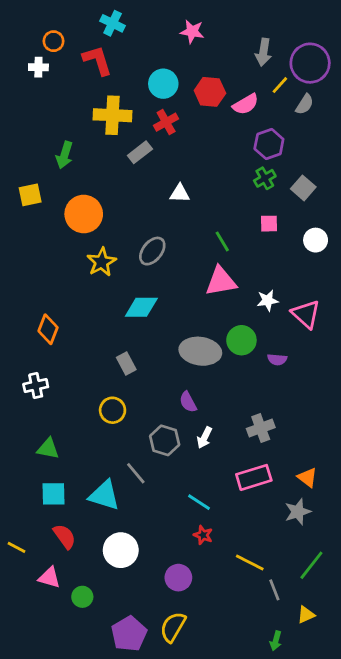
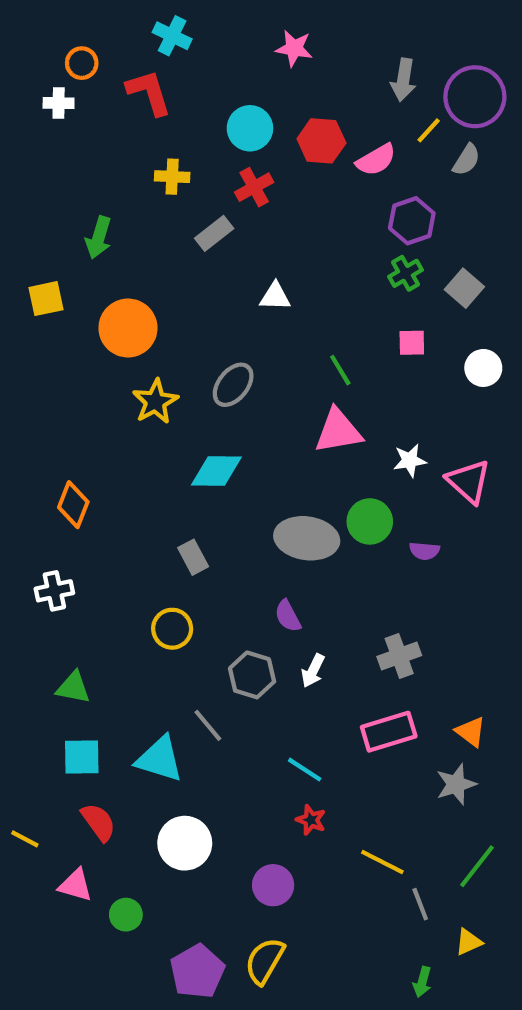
yellow cross: (113, 115) -> (172, 177), size x0.6

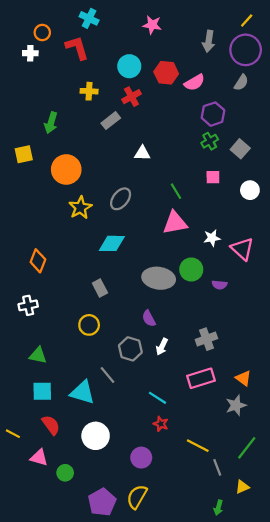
yellow line: (429, 130) -> (247, 21), moved

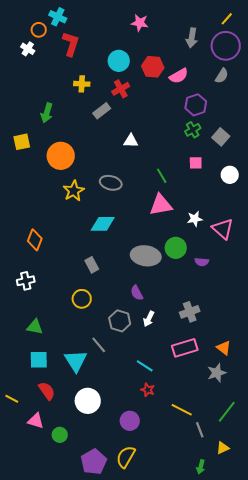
cyan cross: (89, 18) -> (58, 17), moved
red L-shape: (77, 48) -> (71, 44), turned 35
white cross: (30, 53) -> (28, 49), turned 32
gray ellipse: (121, 199) -> (111, 183), turned 65
cyan triangle: (83, 392) -> (76, 361), turned 40

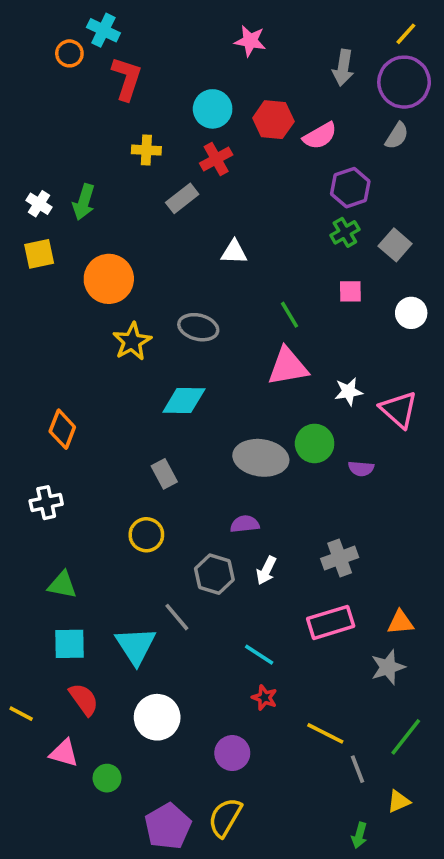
white cross: (28, 49) -> (39, 204), moved
purple semicircle: (137, 293) -> (245, 524), turned 112
orange triangle: (224, 348) -> (400, 622), turned -42

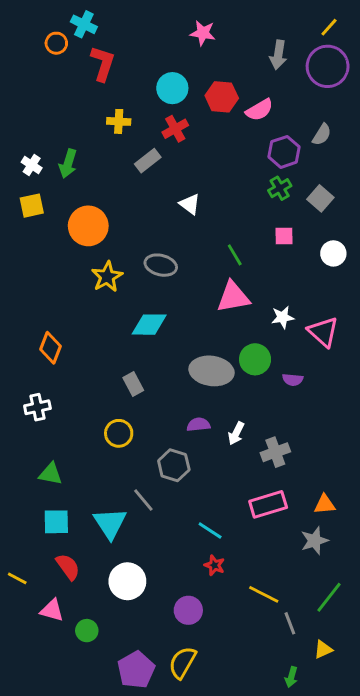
gray semicircle: (397, 136) -> (322, 135), moved
white triangle: (234, 252) -> (190, 204), turned 35
white arrow: (266, 571) -> (236, 433), moved

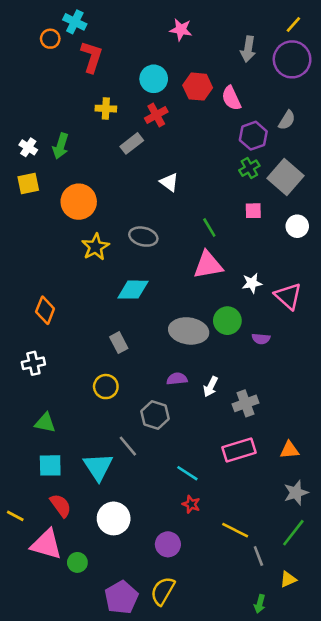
pink semicircle: (259, 110) -> (231, 98), turned 95
gray square: (320, 198) -> (286, 177), size x1.5
gray star: (314, 541) -> (296, 493), moved
pink triangle: (52, 610) -> (46, 544), size x1.5

